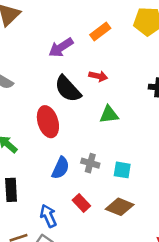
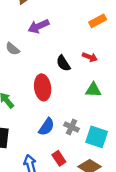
purple arrow: (61, 47) -> (38, 26), moved
black semicircle: (68, 89) -> (63, 63), size x0.7
cyan square: (122, 170) -> (97, 137), size x1.5

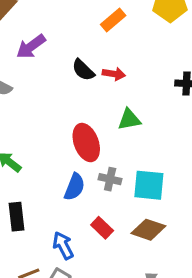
black semicircle: (63, 63) -> (83, 70), moved
red ellipse: (43, 87) -> (86, 143), moved

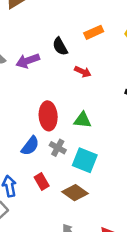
purple arrow: (31, 47) -> (28, 61), moved
black semicircle: (83, 70) -> (60, 46), moved
green triangle: (129, 119) -> (83, 120), moved

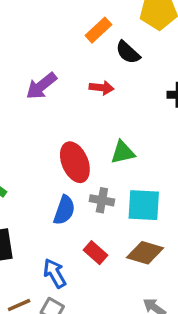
black semicircle: (60, 46) -> (128, 52), moved
purple arrow: (28, 61) -> (41, 86), moved

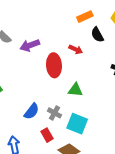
purple arrow: (41, 86) -> (30, 45), moved
red ellipse: (75, 162) -> (54, 65), moved
red rectangle: (95, 253) -> (47, 135), moved

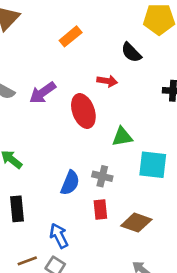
orange rectangle: (85, 17) -> (71, 36), moved
cyan square: (77, 124) -> (153, 165), moved
red rectangle: (47, 135) -> (100, 209), turned 40

